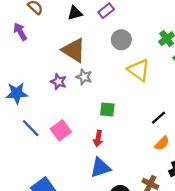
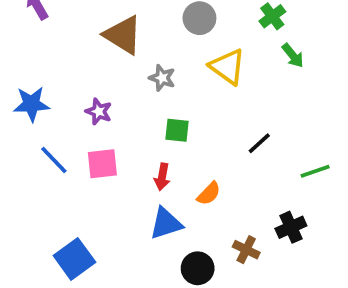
gray star: (84, 77) -> (162, 78), moved
purple star: (59, 82) -> (99, 111), moved
pink square: (61, 130) -> (102, 164), turned 30
orange semicircle: (162, 143) -> (209, 194), moved

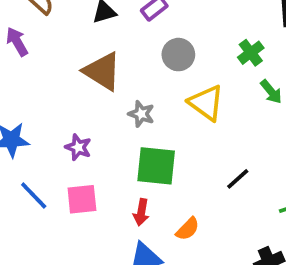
green square: (177, 130) -> (156, 166), size x1.6

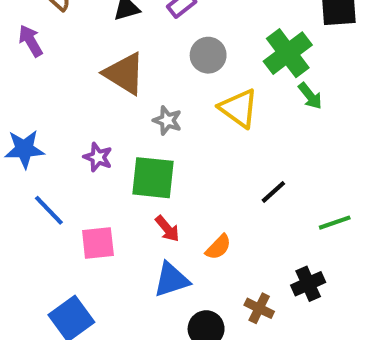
green cross: (251, 53) -> (288, 53), size x1.6
green square: (156, 166) -> (153, 178), moved
pink square: (82, 199) -> (98, 243), moved
red arrow: (141, 212) -> (167, 229), turned -50

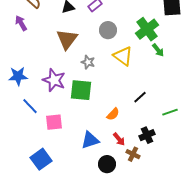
brown triangle: (124, 74) -> (67, 39), turned 35
purple star: (98, 157) -> (54, 80), size x1.6
red arrow: (167, 229) -> (119, 139), moved
orange semicircle: (218, 247) -> (113, 114), moved
black cross: (308, 284) -> (147, 135), moved

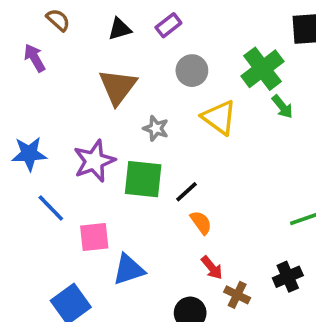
purple star: (54, 80) -> (94, 161), turned 30
black line: (140, 97) -> (187, 192), moved
orange semicircle: (113, 114) -> (201, 222), turned -80
black cross: (147, 135) -> (288, 277), moved
blue triangle: (90, 140) -> (129, 270), moved

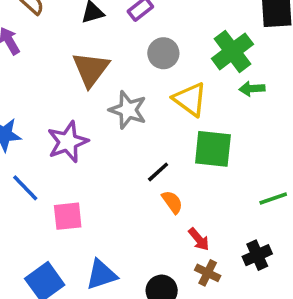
green arrow: (282, 107) -> (252, 89), turned 125
gray star: (156, 128) -> (128, 110), size x1.5
green square: (143, 179) -> (213, 149), moved
red arrow: (212, 268) -> (199, 239), moved
blue triangle: (129, 270) -> (101, 275), moved

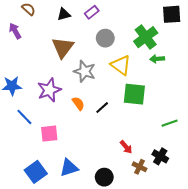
orange semicircle: (172, 202) -> (78, 103), moved
black cross: (257, 255) -> (160, 156), turned -35
brown cross: (208, 273) -> (139, 167), moved

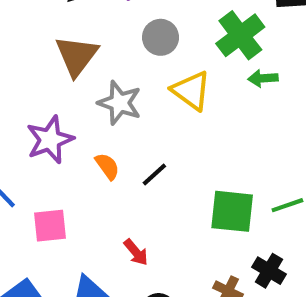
green square: (134, 94) -> (232, 211), moved
red arrow: (126, 147) -> (136, 252), moved

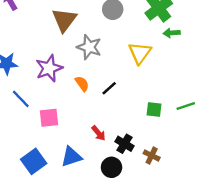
yellow triangle: (191, 91) -> (140, 53), moved, turned 30
green square: (232, 211) -> (154, 110), size x0.6
black cross: (269, 271) -> (124, 144), moved

